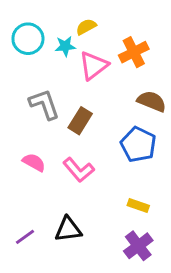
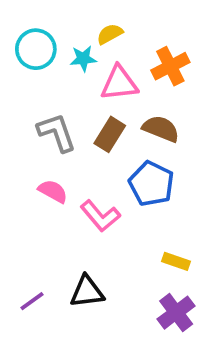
pink triangle: (94, 66) -> (119, 83), turned 32
brown semicircle: (152, 101) -> (161, 129), moved
brown rectangle: (80, 121) -> (110, 134), moved
blue pentagon: (138, 145) -> (151, 184), moved
pink semicircle: (34, 162) -> (53, 191), moved

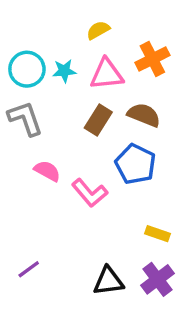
cyan circle: (36, 49) -> (27, 69), moved
cyan star: (83, 59) -> (64, 71), moved
gray L-shape: (57, 133) -> (25, 118), moved
black triangle: (87, 292) -> (108, 281), moved

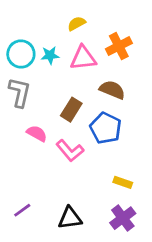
gray L-shape: (25, 118) -> (20, 92), turned 32
brown rectangle: (98, 120) -> (71, 110), moved
black triangle: (108, 281) -> (70, 218), moved

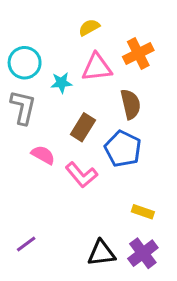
cyan star: (50, 55) -> (61, 83), moved
brown semicircle: (112, 90) -> (131, 104), turned 55
black triangle: (70, 218) -> (101, 253), moved

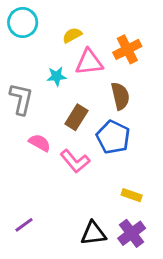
yellow semicircle: (89, 27) -> (72, 35), moved
cyan circle: (25, 63) -> (23, 23), moved

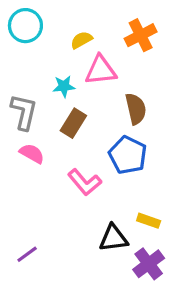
orange cross: (127, 49) -> (141, 35), moved
brown rectangle: (76, 117) -> (73, 123), moved
pink semicircle: (40, 143) -> (32, 153), moved
black triangle: (93, 233) -> (113, 238), moved

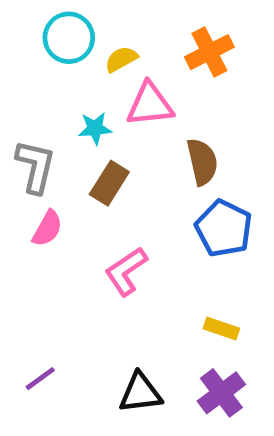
cyan circle: (25, 26) -> (69, 38), moved
pink semicircle: (32, 153) -> (47, 228), turned 90
blue pentagon: (128, 155) -> (224, 228), moved
pink L-shape: (85, 182) -> (126, 271), turned 96
black triangle: (113, 238) -> (140, 393), moved

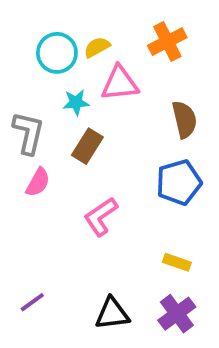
cyan circle: (69, 38) -> (57, 53), moved
brown semicircle: (202, 162) -> (184, 120), moved
blue pentagon: (224, 228) -> (179, 182), turned 30

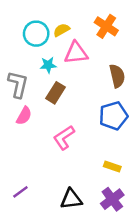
orange cross: (167, 41) -> (106, 26), turned -30

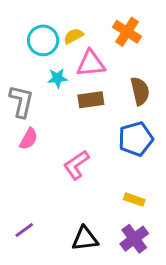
brown rectangle: (55, 93) -> (91, 100), moved, turned 50

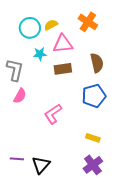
purple line: (24, 230) -> (17, 159), turned 40
black triangle: (85, 239) -> (41, 165), moved, turned -42

